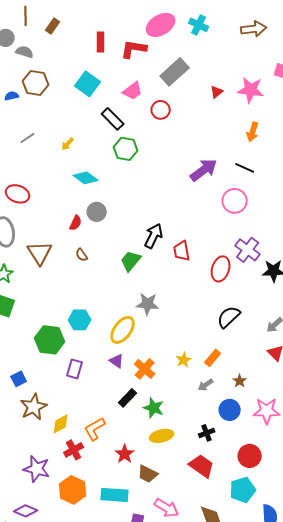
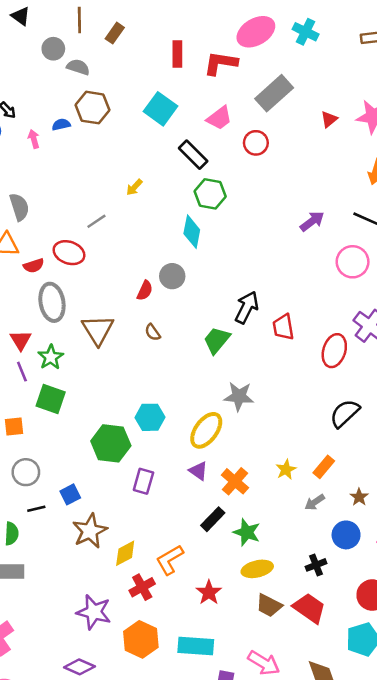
gray line: (28, 138) -> (96, 221), moved
purple arrow: (204, 170) -> (312, 221), size x0.7
cyan diamond: (86, 178) -> (192, 232), moved, turned 65
brown trapezoid: (148, 474) -> (269, 605), moved

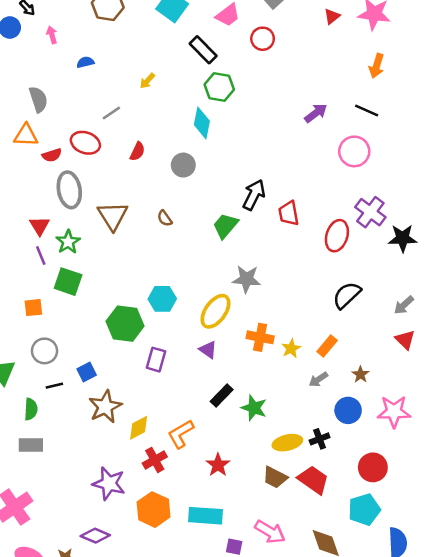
blue semicircle: (61, 125) -> (85, 62), moved
red semicircle: (145, 291) -> (137, 151), moved
orange cross: (235, 481) -> (260, 337), moved, turned -30
yellow ellipse: (257, 569) -> (287, 443), moved

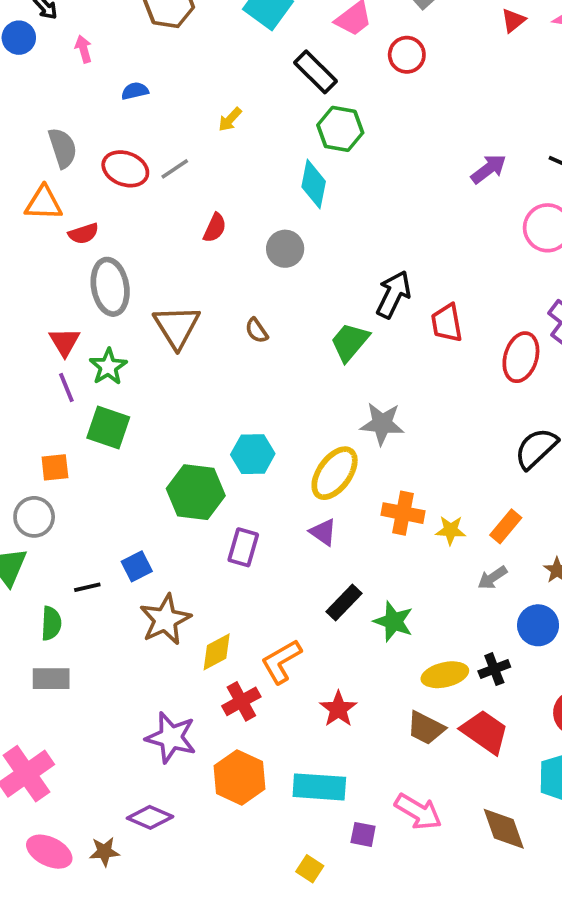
red ellipse: (85, 143) -> (125, 169), moved
yellow star: (291, 348) -> (451, 530), turned 30
gray circle: (44, 351) -> (34, 517), moved

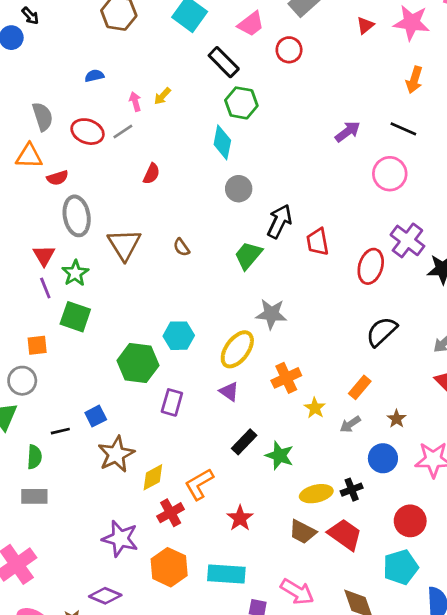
pink arrow: (83, 49) -> (135, 102), moved
gray circle: (285, 249) -> (239, 189), moved
orange cross: (403, 513) -> (286, 378), turned -36
yellow star: (451, 530) -> (315, 408), moved, turned 30

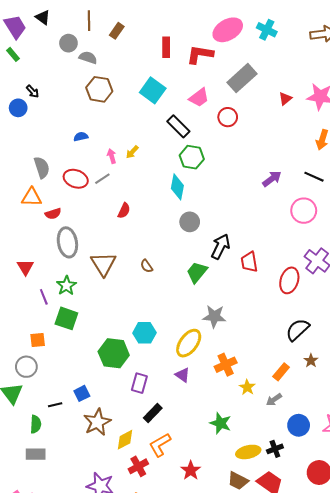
red triangle: (44, 255) -> (25, 267), moved
brown star: (397, 419) -> (311, 361), moved
black rectangle: (244, 442) -> (153, 413), moved

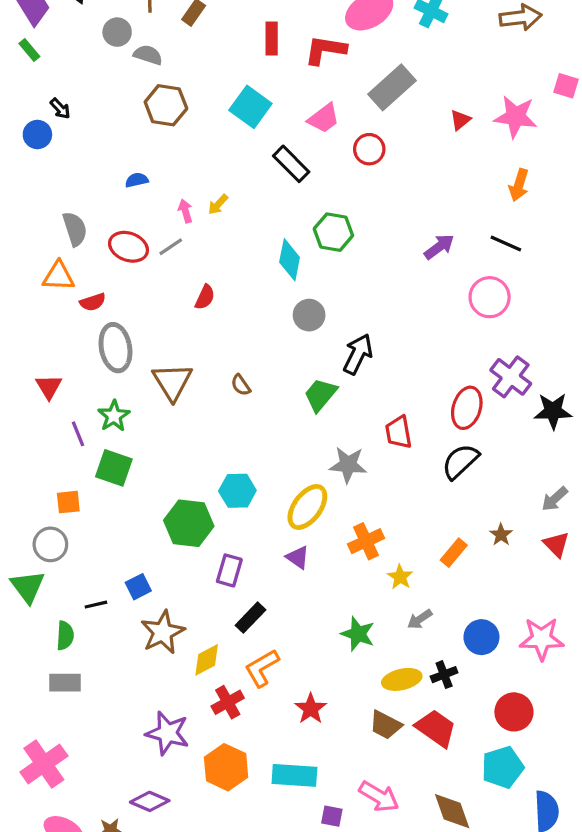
green hexagon: (192, 157) -> (333, 232), moved
red trapezoid: (249, 262) -> (398, 432), moved
black semicircle: (298, 330) -> (460, 461), moved
gray arrow: (274, 400) -> (420, 619), moved

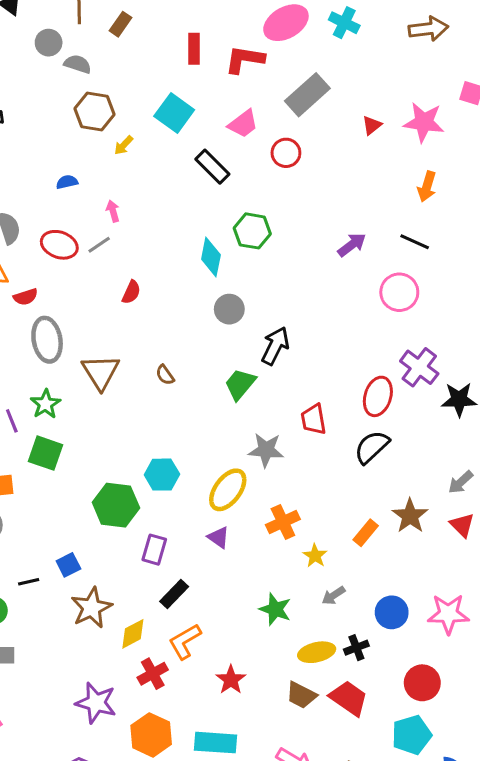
yellow arrow: (218, 204) -> (124, 145), moved
brown star: (501, 535) -> (410, 516), size x1.6

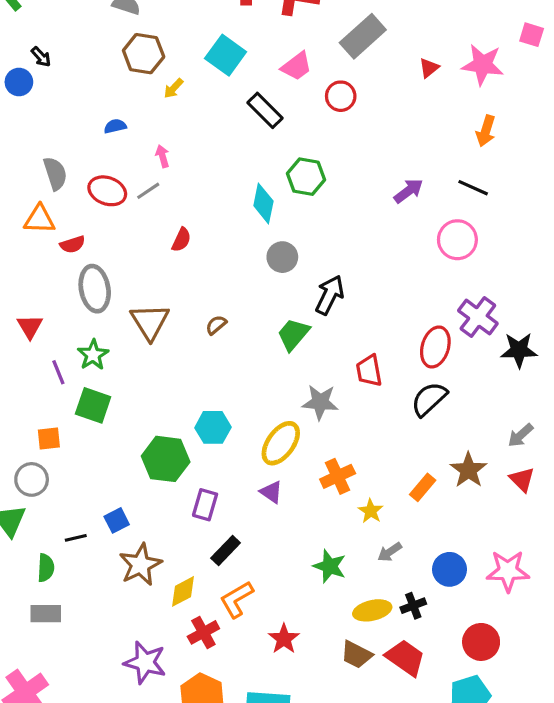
brown semicircle: (165, 375) -> (216, 325), turned 85

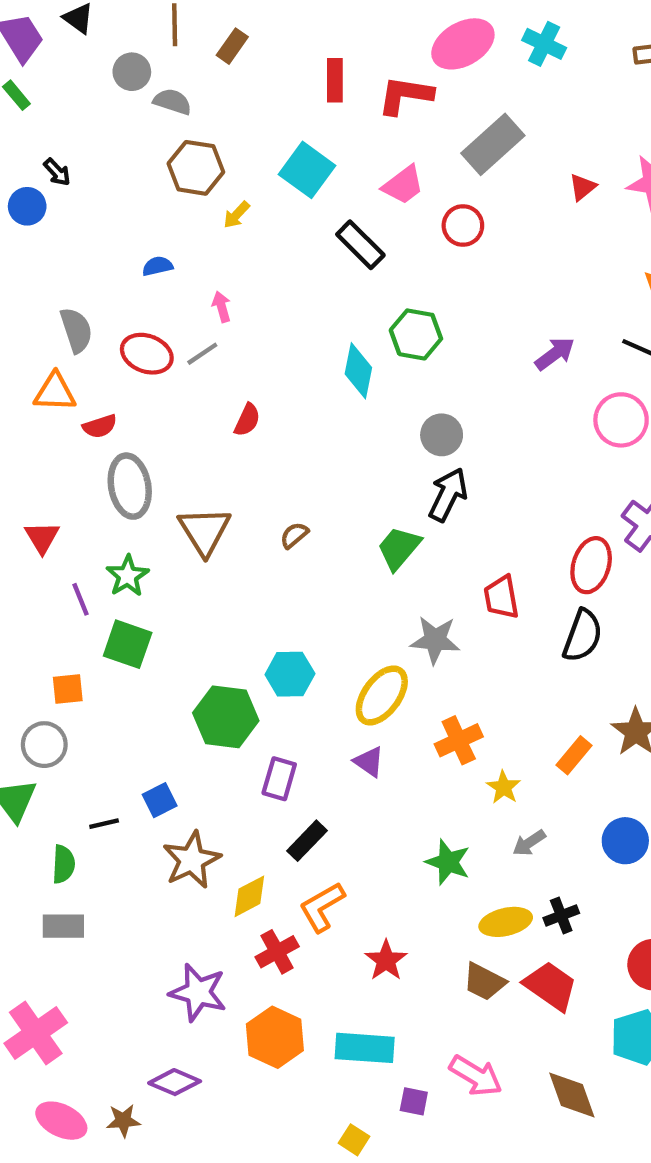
gray circle: (282, 257) -> (442, 435), moved
black semicircle: (429, 399) -> (583, 636), turned 153
blue circle: (450, 569) -> (625, 841), moved

